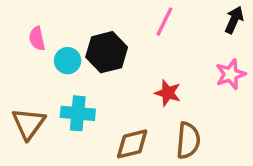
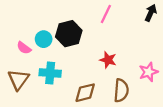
pink semicircle: (37, 39) -> (24, 48), moved, turned -40
pink star: (231, 74) -> (149, 72), moved

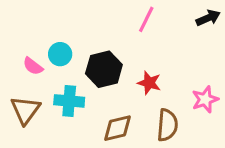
black arrow: (151, 13) -> (208, 18), turned 42
black hexagon: (69, 34) -> (104, 69), moved

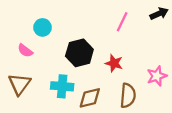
pink line: (146, 19) -> (122, 22), moved
cyan circle: (60, 54) -> (43, 27), moved
cyan cross: (69, 101) -> (62, 86), moved

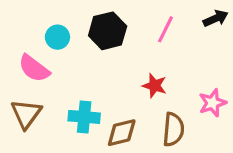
pink semicircle: (25, 51) -> (34, 68), size x1.5
black hexagon: (79, 53) -> (108, 31), moved

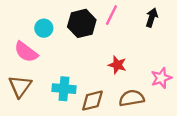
black arrow: (216, 18) -> (152, 17), moved, turned -48
pink line: (166, 29) -> (111, 15), moved
brown semicircle: (173, 129) -> (132, 98), turned -105

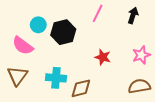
black hexagon: (82, 23) -> (63, 32), moved
pink star: (161, 78) -> (141, 55), moved
brown semicircle: (132, 98) -> (139, 86), moved

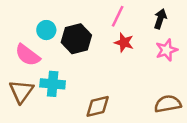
pink star: (141, 55) -> (166, 50), moved
red star: (103, 57) -> (124, 43), moved
cyan cross: (56, 78) -> (53, 84), moved

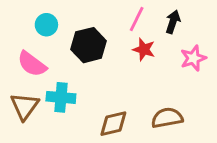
black arrow: (160, 19) -> (173, 22), moved
cyan circle: (46, 30) -> (46, 25), moved
brown semicircle: (168, 104) -> (167, 118), moved

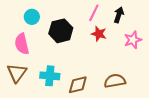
pink semicircle: (32, 64) -> (22, 44), turned 40
cyan cross: (61, 97) -> (50, 76), moved

